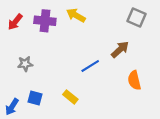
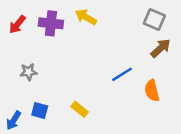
brown arrow: (120, 49) -> (161, 48), moved
blue line: (90, 66) -> (122, 74), moved

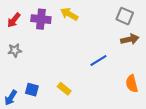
brown arrow: (161, 48) -> (130, 39), turned 30
gray star: (29, 72) -> (15, 50), moved
orange semicircle: (152, 91) -> (132, 84), moved

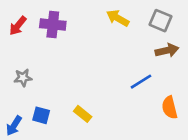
yellow arrow: (69, 14) -> (118, 18), moved
gray star: (15, 50) -> (23, 78), moved
blue line: (98, 60) -> (141, 82), moved

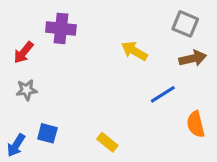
yellow arrow: (118, 18) -> (134, 51), moved
red arrow: (18, 26) -> (24, 52), moved
yellow rectangle: (83, 114) -> (107, 142), moved

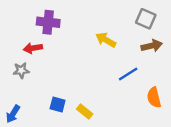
red arrow: (24, 52) -> (33, 48), moved, turned 42
blue square: (47, 133) -> (58, 105), moved

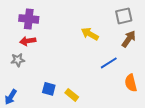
gray square: (146, 19) -> (124, 16), turned -36
purple cross: (48, 22) -> (29, 19), moved
brown arrow: (152, 46) -> (129, 39), turned -42

